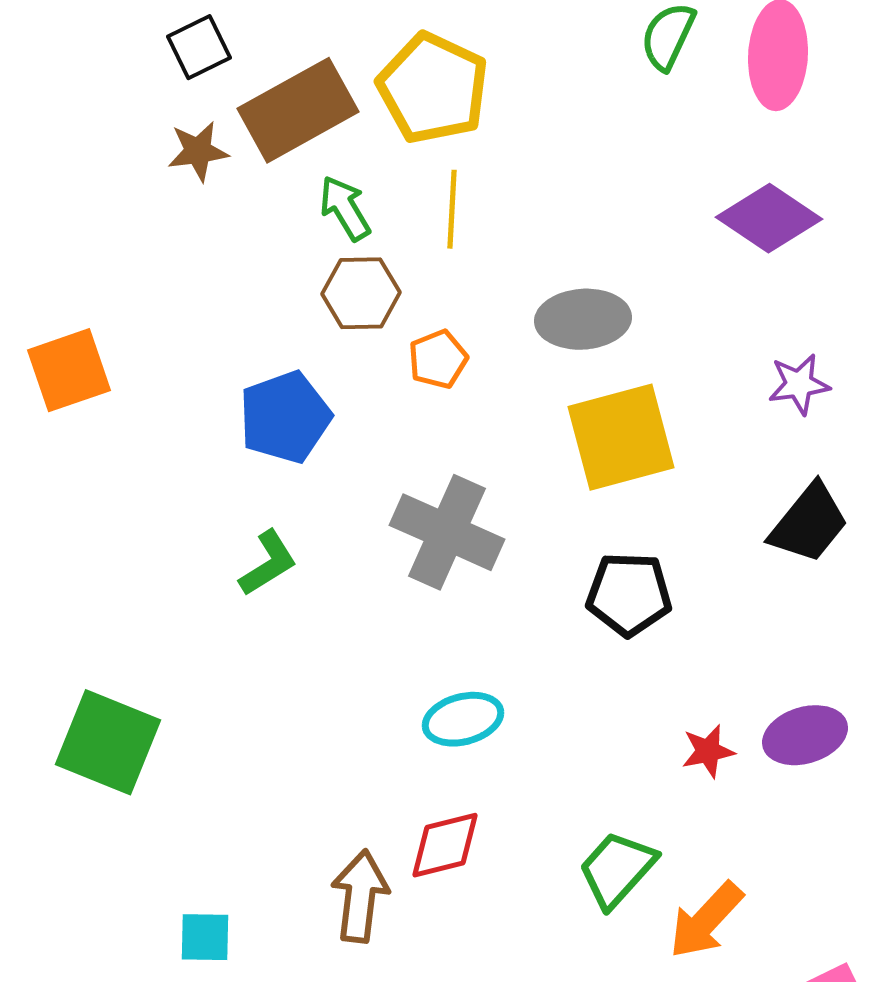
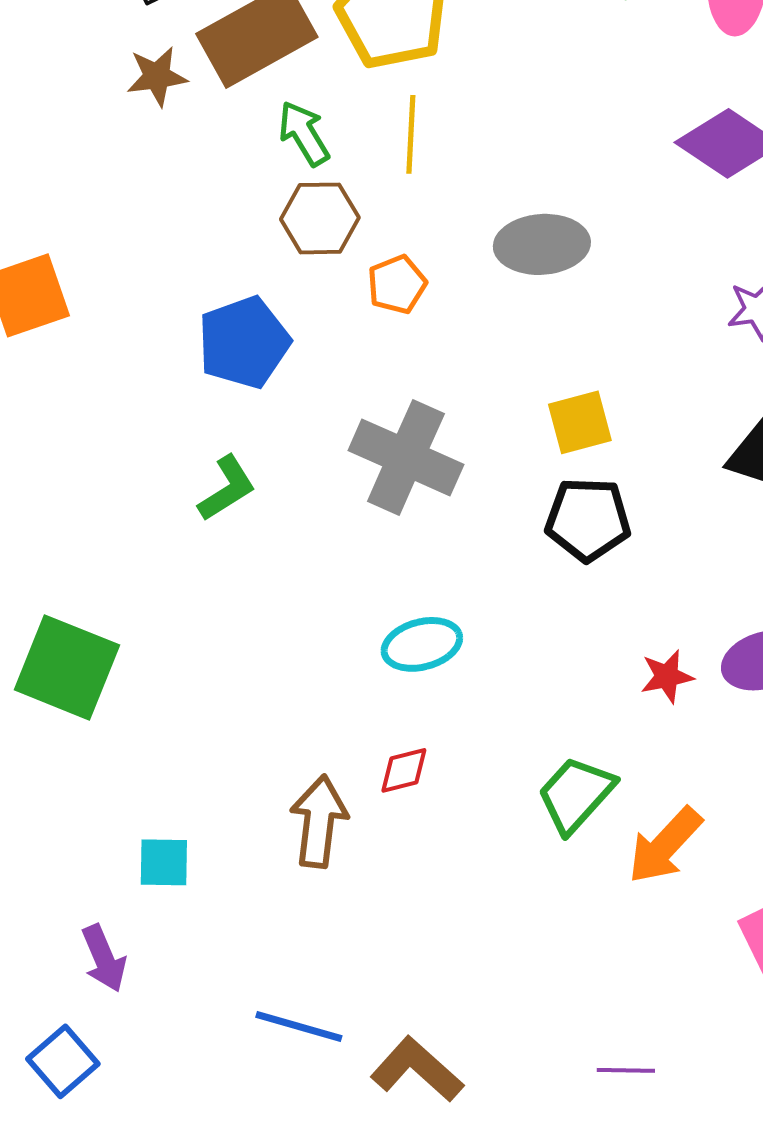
yellow square: (621, 437) -> (580, 422), moved, size x0.6
red diamond: (445, 845) -> (404, 770), size x0.7

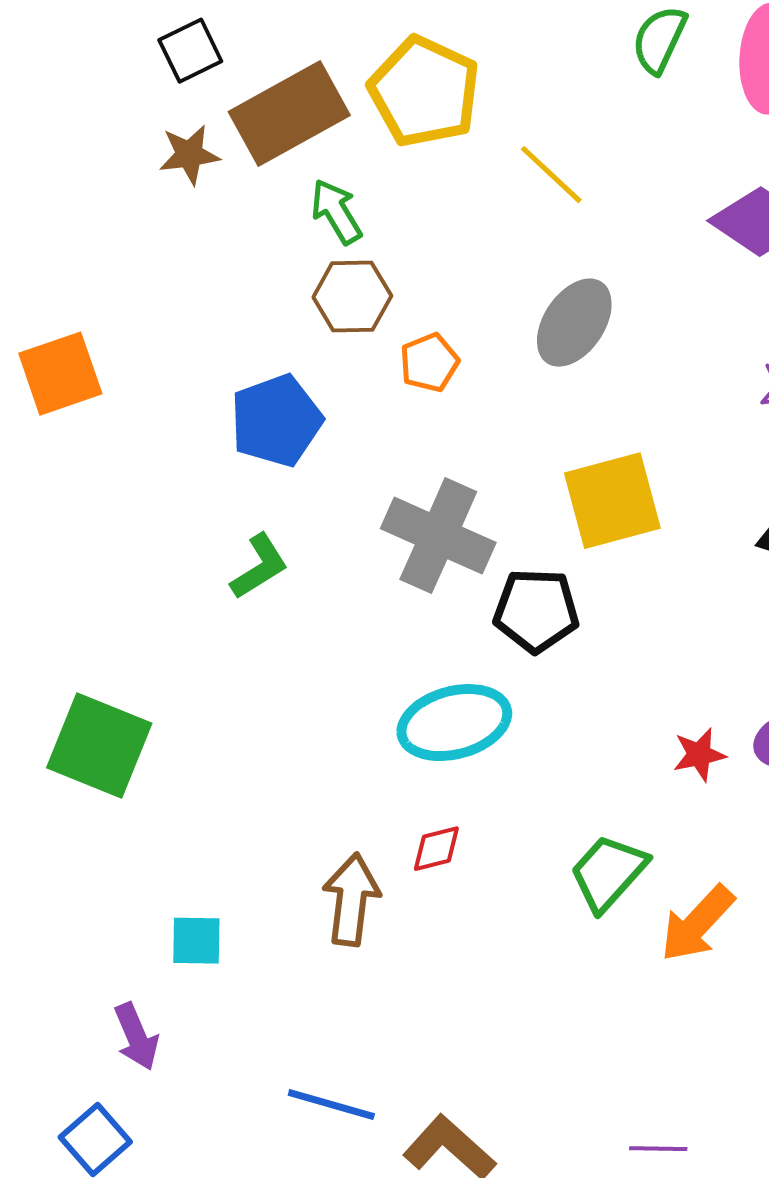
yellow line: (411, 134) -> (551, 175), moved, turned -50
gray ellipse: (542, 244) -> (574, 323), turned -52
yellow square: (580, 422) -> (612, 501), size x1.5
black pentagon: (588, 519) -> (536, 611), moved
cyan ellipse: (422, 644) -> (454, 723), size x1.4

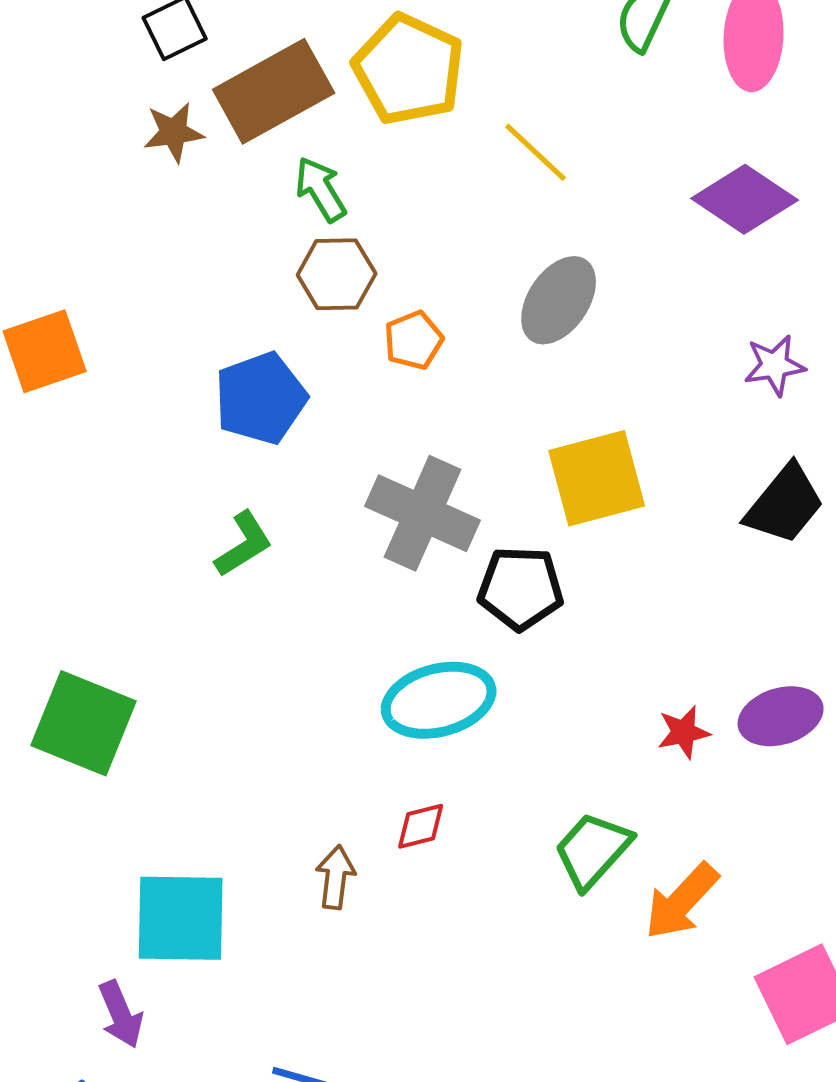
brown arrow: (351, 900) -> (336, 877), size x0.7
cyan square: (196, 941) -> (181, 918), size x1.8

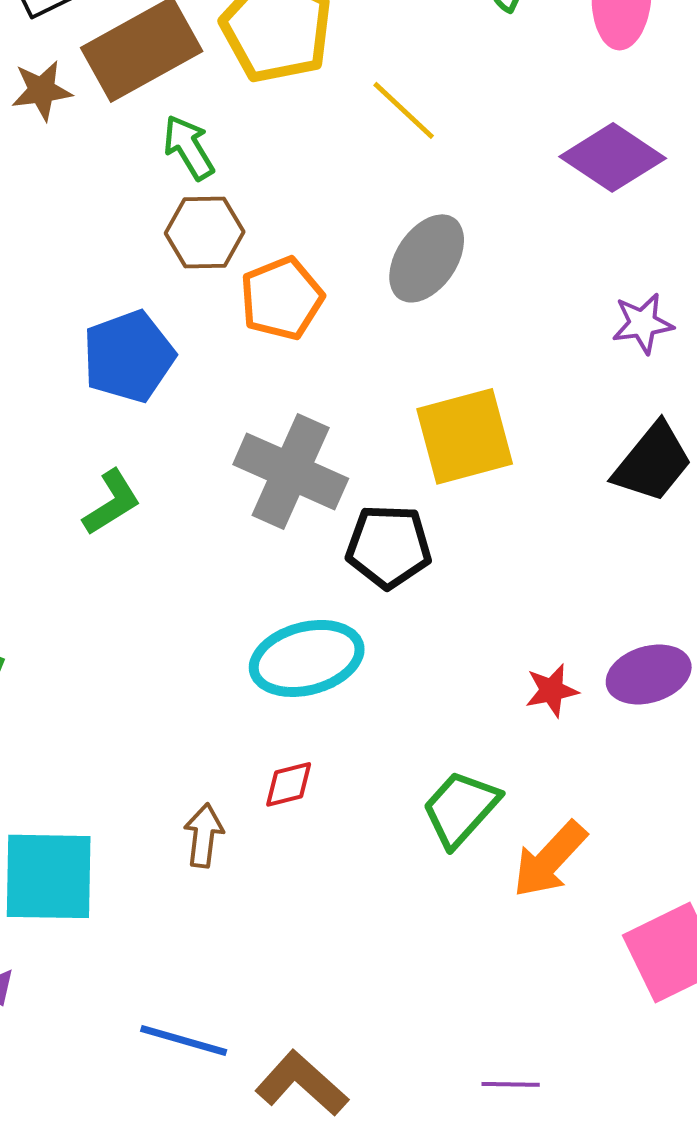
orange pentagon: (414, 340) -> (282, 298), size x1.4

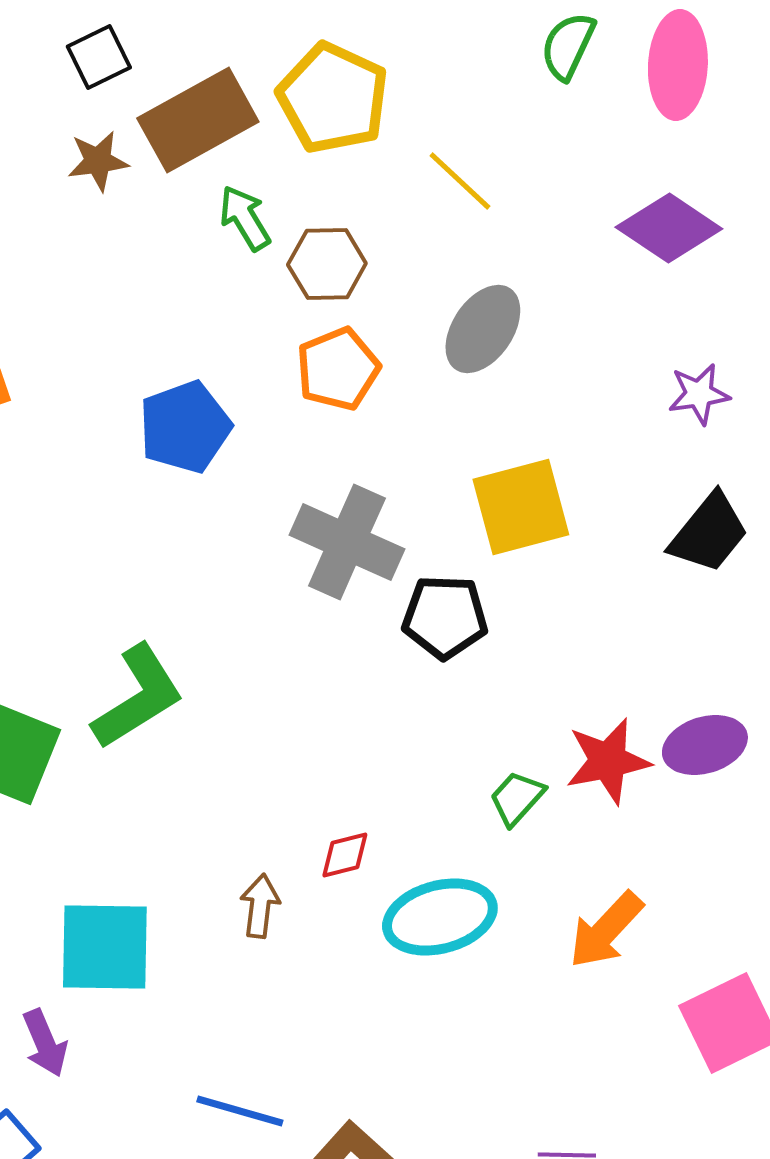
brown hexagon: (205, 232) -> (327, 264), moved
green L-shape: (112, 502) -> (138, 697), moved, size x1.6
cyan ellipse: (307, 658) -> (440, 917), moved
red star: (552, 690) -> (608, 761), size x1.6
green trapezoid: (461, 808) -> (517, 798), moved, size x0.7

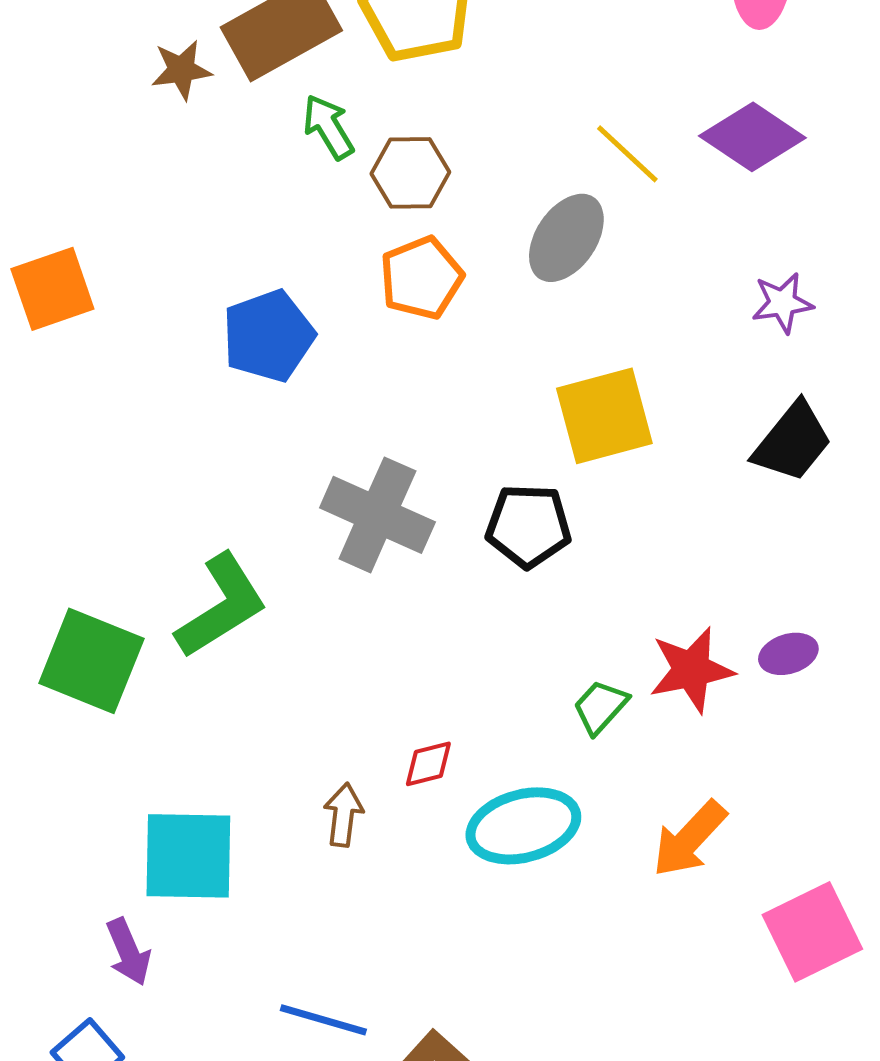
yellow line: (460, 181) -> (627, 154), moved
gray cross: (347, 542) -> (377, 515), moved
purple ellipse: (705, 745) -> (788, 654), size x0.7

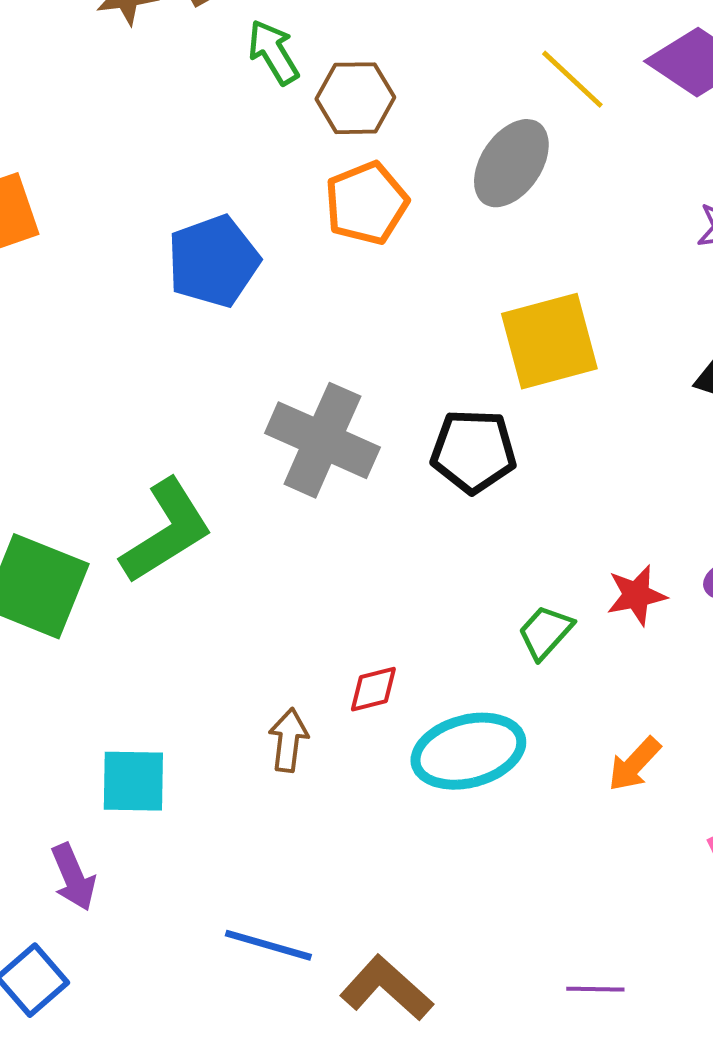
red star: (691, 670) -> (636, 595), size x0.7
orange arrow: (689, 839) -> (634, 764), size x0.7
cyan square: (188, 856) -> (133, 781), size x0.7

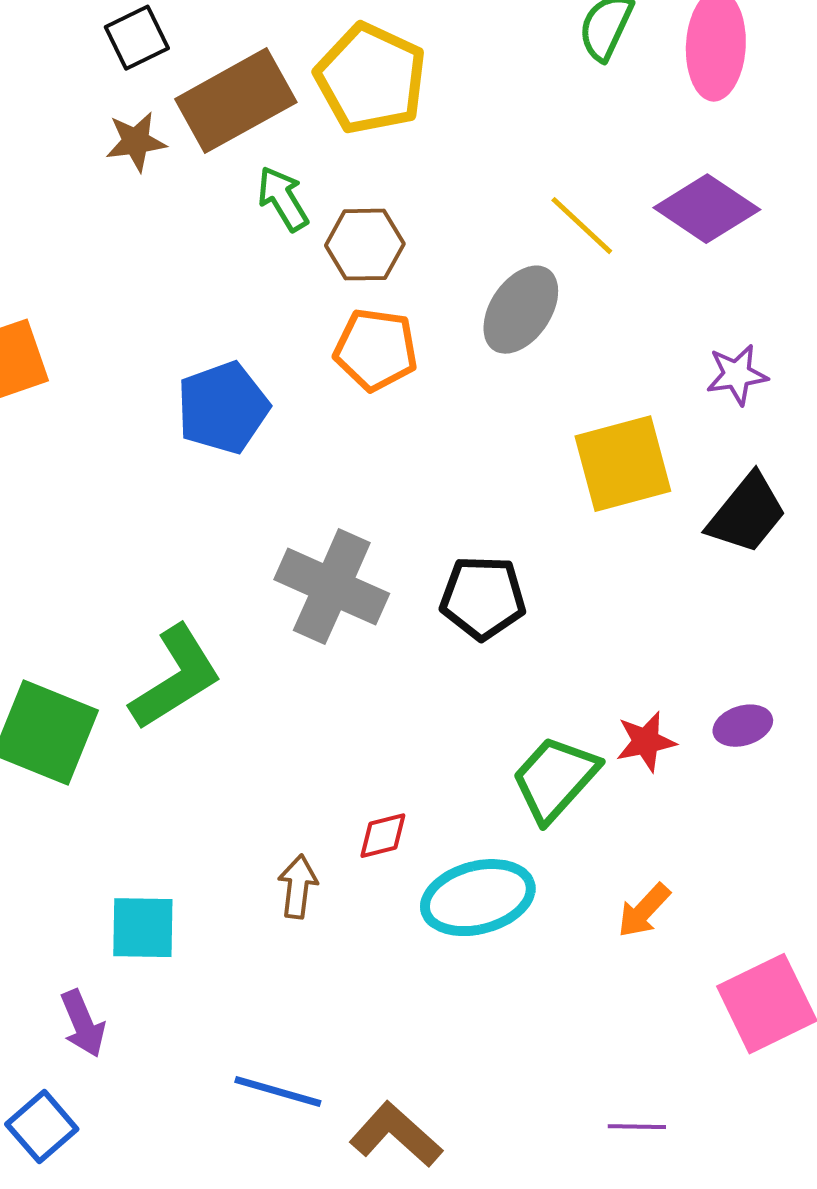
orange pentagon: (366, 203) -> (376, 350), turned 30
yellow square: (549, 341) -> (623, 464), moved
green trapezoid: (545, 632) -> (555, 779), size x1.6
purple line: (595, 989) -> (637, 1127), moved

